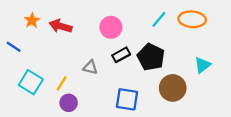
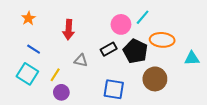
orange ellipse: (192, 19) -> (162, 40), moved
red arrow: (61, 26) -> (69, 30), moved, turned -102
pink circle: (111, 27) -> (121, 24), moved
blue line: (14, 47) -> (34, 49), moved
cyan triangle: (202, 65) -> (192, 58), moved, turned 35

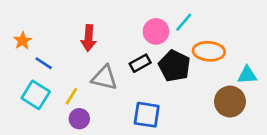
orange star: (28, 18) -> (22, 41), moved
gray triangle: (81, 60) -> (104, 78), size x1.5
brown circle: (155, 79) -> (230, 102), moved

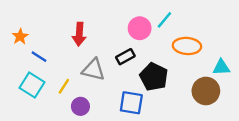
black pentagon: (174, 66) -> (154, 77), moved
purple circle: (79, 119) -> (80, 106), moved

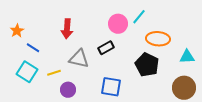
black pentagon: (154, 77) -> (147, 65), moved
yellow line: (64, 86) -> (54, 73), turned 40
brown circle: (206, 91) -> (184, 88), moved

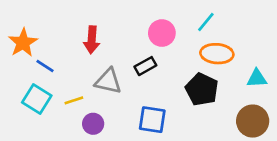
cyan line: (139, 17) -> (206, 22), moved
orange star: (17, 31) -> (23, 43), size x1.5

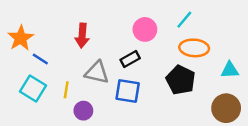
yellow line: (74, 100) -> (66, 90), turned -63
blue square: (152, 120) -> (128, 91), moved

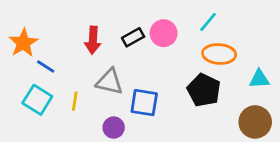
black rectangle: (130, 59) -> (133, 37), moved
purple circle: (83, 111) -> (114, 128), moved

